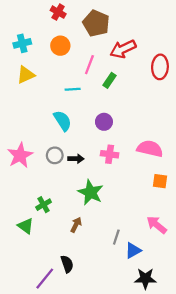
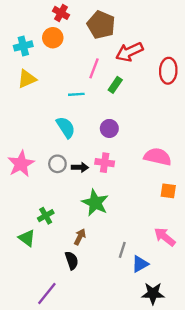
orange circle: (60, 46) -> (53, 38), moved
pink cross: (110, 154) -> (105, 163), moved
black semicircle: (67, 264) -> (72, 260), moved

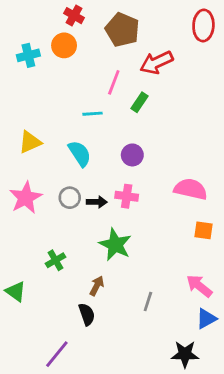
red ellipse: (168, 71) -> (203, 25), moved
yellow triangle: (27, 79) -> (30, 142), moved
green triangle: (27, 238) -> (16, 292), moved
blue triangle: (140, 264) -> (206, 319), moved

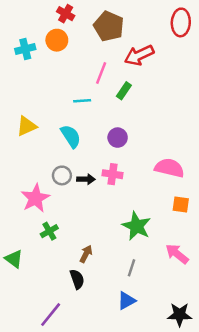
pink star: (26, 198) -> (35, 198), moved
green star: (115, 245) -> (137, 226), moved
blue triangle: (206, 319) -> (126, 301), moved
black star: (185, 354) -> (180, 315), moved

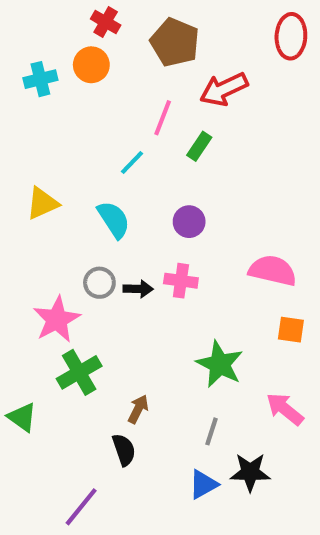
cyan line: (82, 101) -> (132, 163), turned -42
green cross: (49, 231) -> (79, 372), size x1.5
black star: (180, 315) -> (250, 472), moved

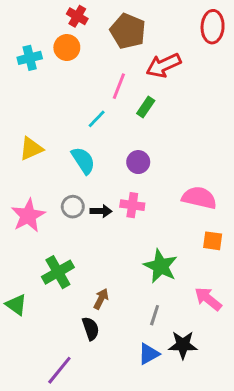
pink star: (57, 319) -> (28, 216), moved

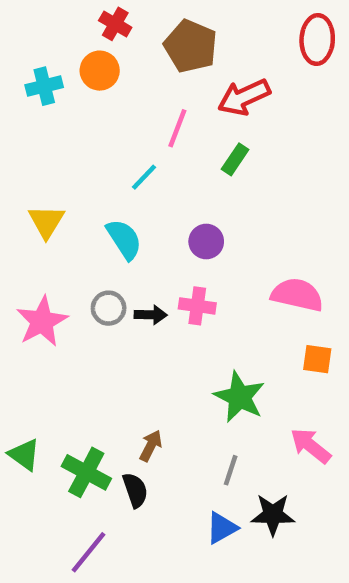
green rectangle: (146, 107) -> (235, 159), moved
yellow triangle: (31, 149) -> (46, 222), turned -35
green cross: (58, 272) -> (86, 472), moved, turned -32

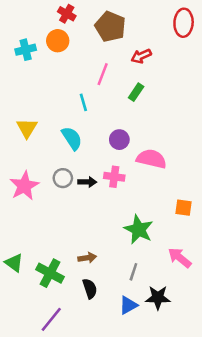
red arrow: (244, 97) -> (141, 56), size x0.7
cyan line: (144, 177) -> (83, 102), turned -60
pink semicircle: (297, 295) -> (151, 159), moved
brown arrow: (151, 446) -> (87, 258), turned 54
black semicircle: (135, 490) -> (90, 289), moved

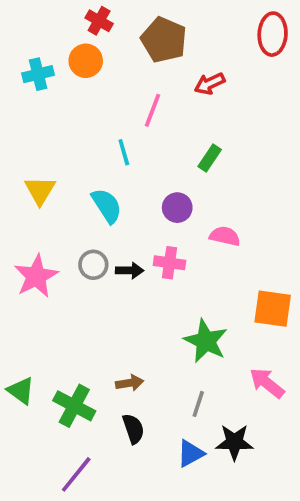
green rectangle: (136, 92) -> (210, 158), moved
pink semicircle: (151, 159) -> (225, 236), size x0.7
orange square: (184, 208) -> (273, 309), size x1.5

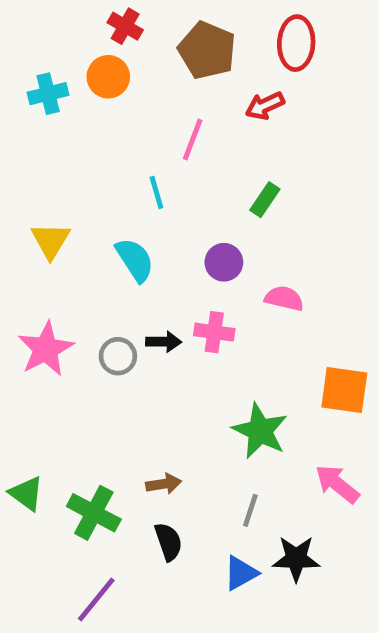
red ellipse: (273, 34) -> (296, 43), moved
gray circle: (93, 265) -> (118, 356), moved

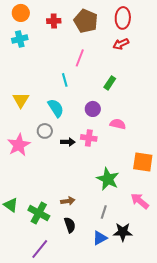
red cross: (125, 26) -> (54, 21), moved, turned -32
orange circle: (108, 77) -> (21, 13), moved
red arrow: (265, 106) -> (121, 44), moved
gray circle: (118, 356) -> (45, 131), moved

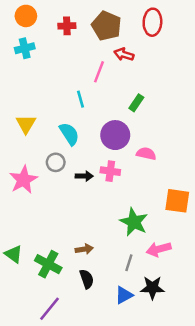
red arrow: (121, 44) -> (124, 54), moved, turned 42
purple circle: (93, 109) -> (115, 135), size x1.5
pink arrow: (140, 201) -> (159, 249), moved, turned -54

